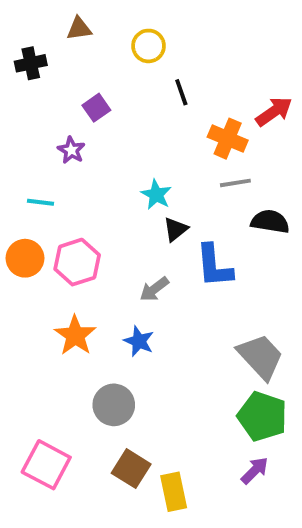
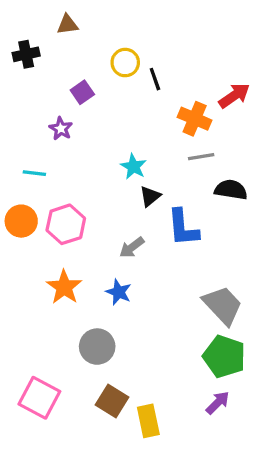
yellow circle: (149, 46) -> (125, 63), moved

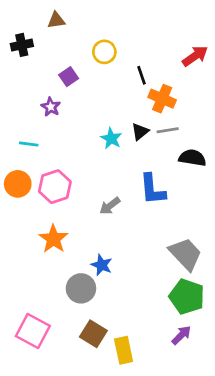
black line: (155, 79) -> (141, 75), moved
red arrow: (234, 96) -> (195, 56), moved
black triangle: (150, 196) -> (140, 132), moved
blue star: (119, 292) -> (102, 265), moved

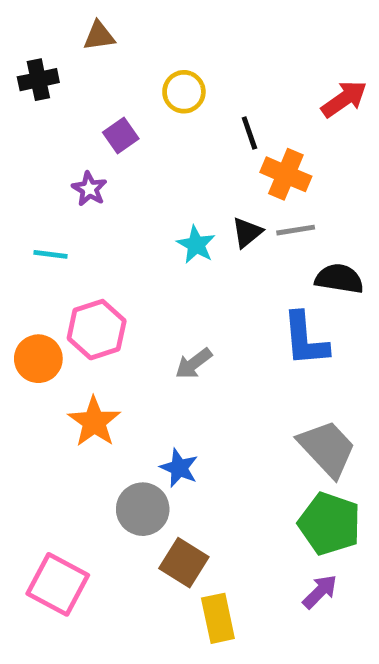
orange circle: (18, 184) -> (38, 359), moved
blue L-shape: (152, 189) -> (305, 339), moved
brown square: (93, 334) -> (184, 563), moved

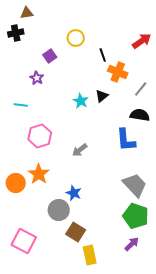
brown triangle: (99, 36) -> (27, 13), moved
gray line: (296, 230) -> (141, 89), moved, turned -42
orange circle: (38, 359) -> (16, 183), moved

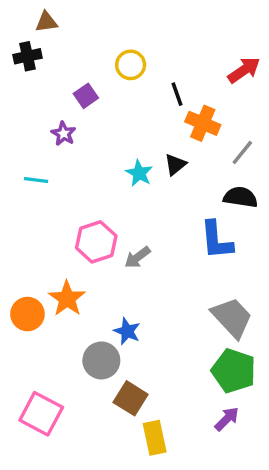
pink hexagon: (40, 136) -> (96, 242), moved

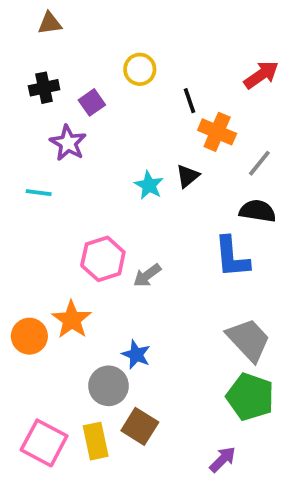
black cross: (27, 56) -> (44, 88), moved
purple star: (64, 134) -> (68, 143), size x1.4
purple arrow: (227, 419) -> (223, 459), moved
yellow rectangle: (155, 438) -> (96, 441), moved

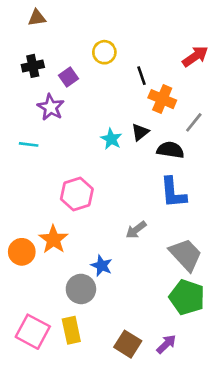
black semicircle: (258, 211) -> (170, 150), moved
gray arrow: (147, 275) -> (136, 230), moved
brown square: (140, 426) -> (128, 344), moved

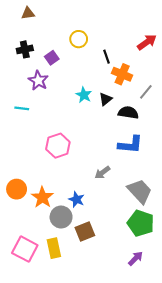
cyan star: (111, 139) -> (84, 95), moved
blue L-shape: (173, 193) -> (130, 145), turned -80
orange star: (53, 239) -> (42, 197), moved
brown square: (128, 344) -> (85, 232), moved, turned 36
purple arrow: (166, 344) -> (136, 258), moved

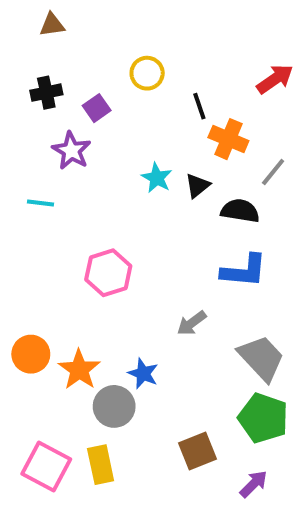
brown square: (85, 232) -> (197, 451), moved

